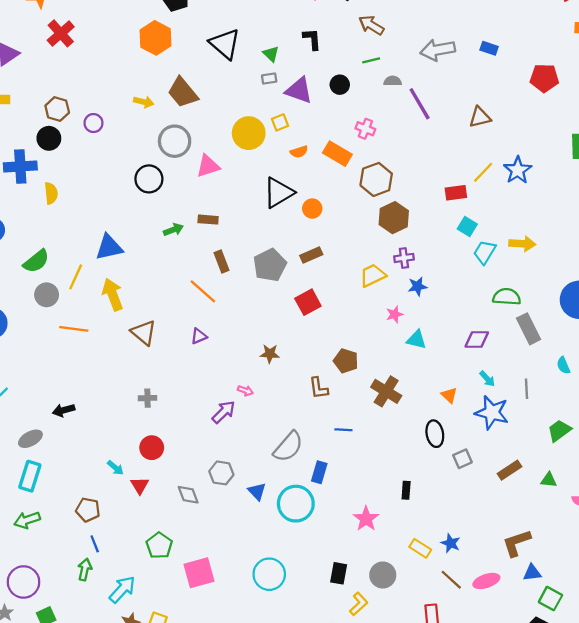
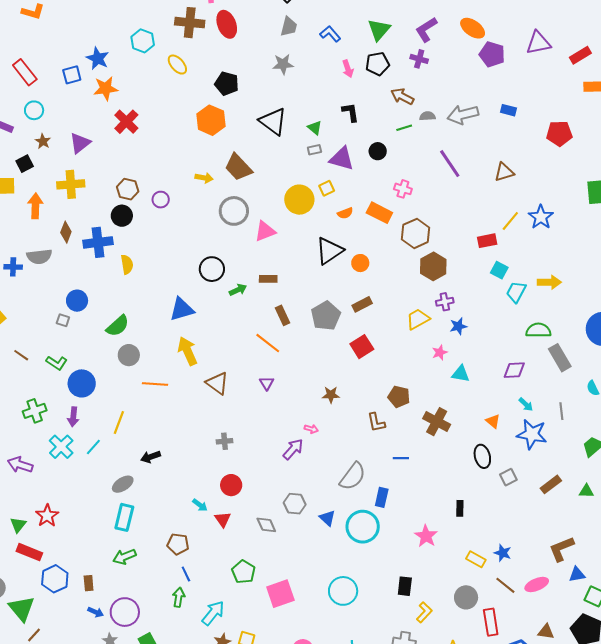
gray semicircle: (393, 81) -> (427, 116), moved
black circle: (149, 179) -> (212, 269), moved
yellow line: (76, 277) -> (119, 422), moved
purple triangle: (199, 336) -> (267, 383), turned -35
gray circle: (383, 575) -> (466, 597), moved

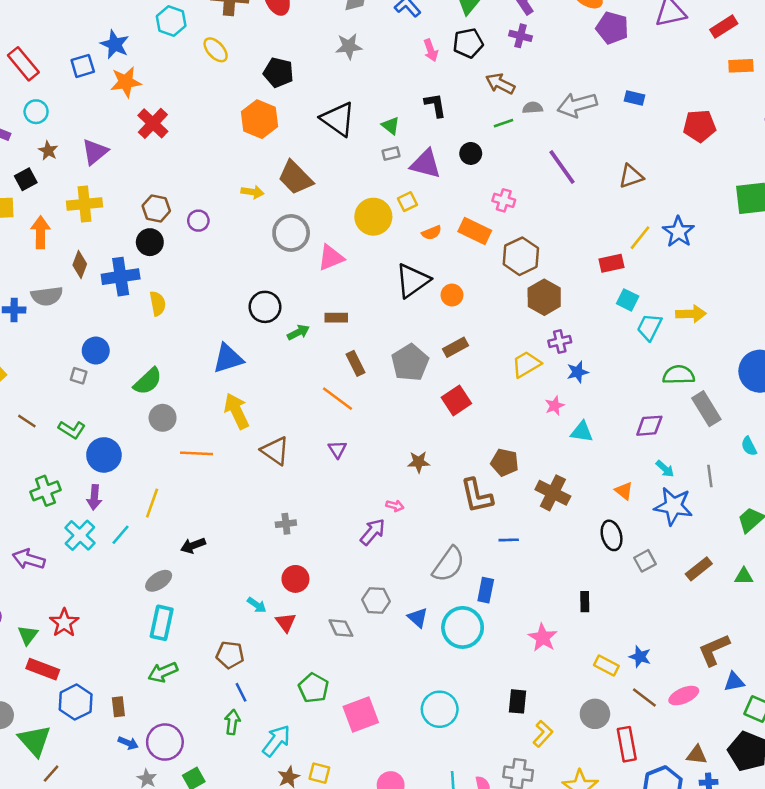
brown L-shape: (376, 422) -> (477, 496), size x1.4

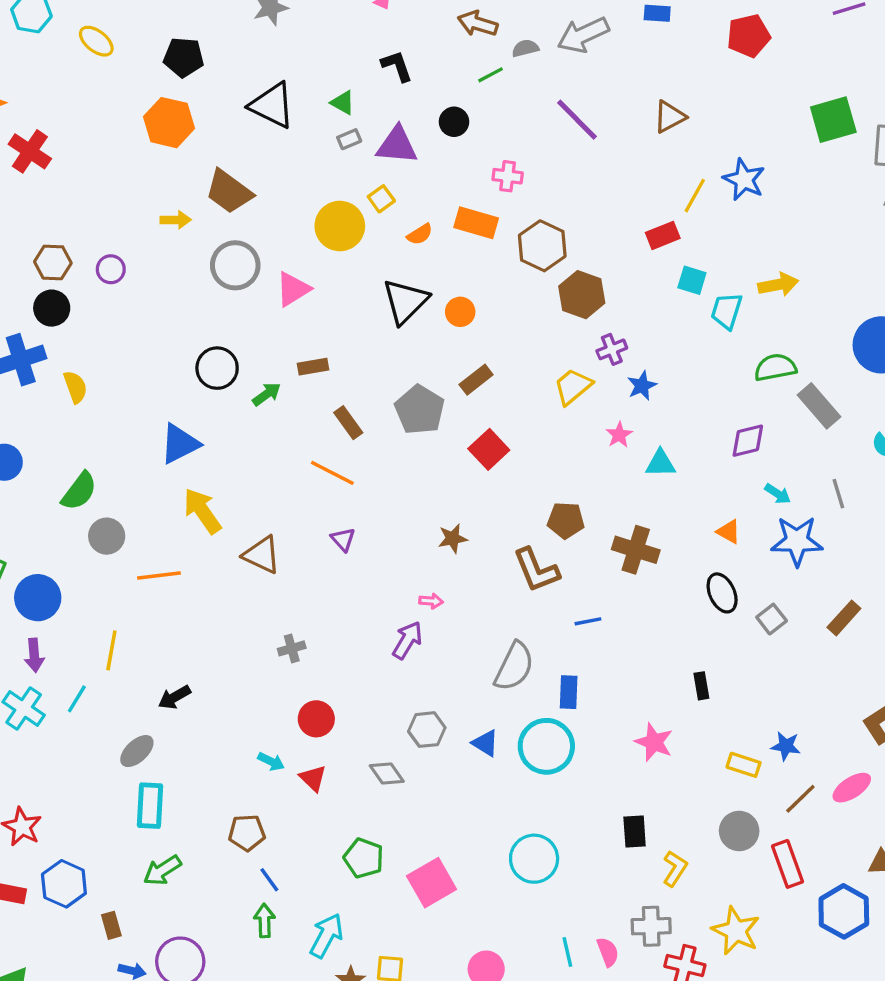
brown line: (644, 697) -> (800, 799), turned -72
blue hexagon: (76, 702) -> (64, 884), moved

